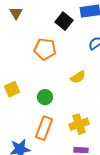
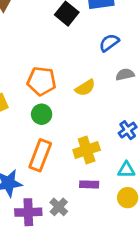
orange pentagon: (45, 49) -> (42, 81), moved

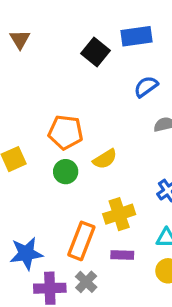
yellow semicircle: (85, 88) -> (105, 159), moved
orange rectangle: (40, 155) -> (81, 241), moved

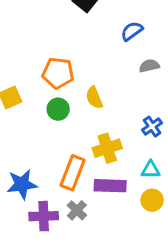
yellow semicircle: (105, 159) -> (94, 98), turned 100
purple rectangle: (122, 255) -> (110, 186), size x1.5

